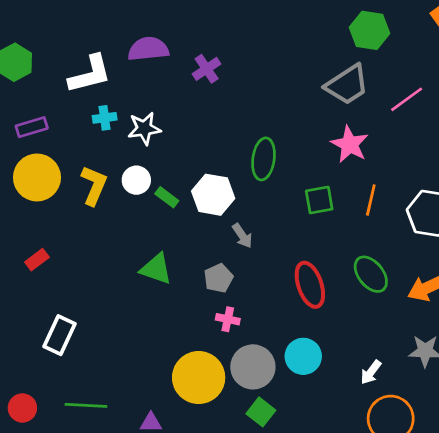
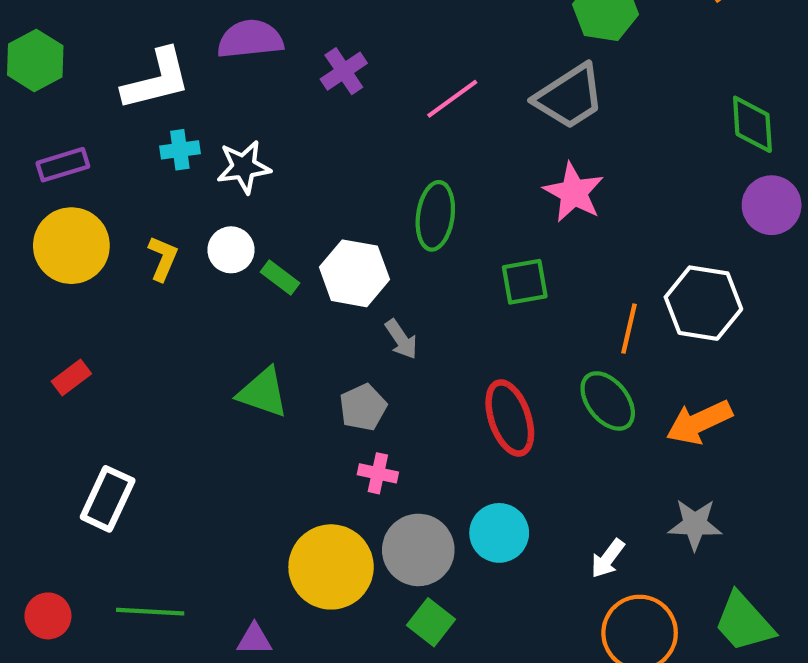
pink line: (407, 99) -> (452, 99), moved
yellow L-shape: (94, 185) -> (163, 258), size x0.7
orange line: (371, 200) -> (629, 329), moved

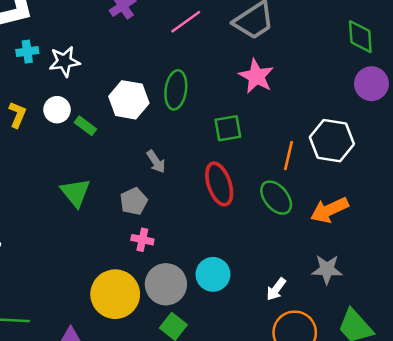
white hexagon: (354, 273) -> (129, 100), moved
green triangle: (263, 392) -> (76, 193), turned 32
red ellipse: (510, 418) -> (219, 184), moved

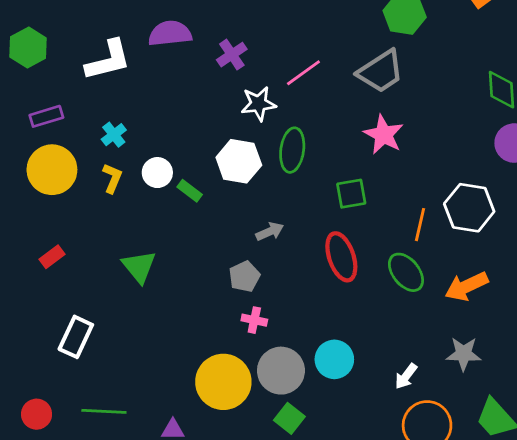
cyan cross: (27, 52) -> (114, 135), moved, turned -30
white star: (64, 61) -> (258, 104), moved
gray arrow: (156, 162) -> (270, 232), turned -80
green triangle: (76, 193) -> (139, 267), moved

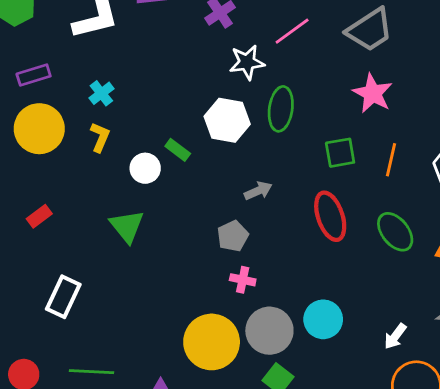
white circle: (157, 173) -> (145, 168), moved
orange line: (420, 225) -> (391, 160), moved

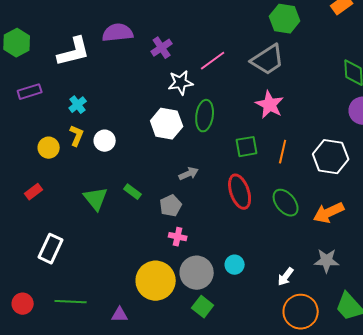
yellow circle: (39, 129) -> (49, 148), moved, size x0.6
green rectangle: (178, 150) -> (133, 192), moved
white circle: (145, 168) -> (105, 141), moved
cyan circle: (323, 319) -> (235, 265), size x0.7

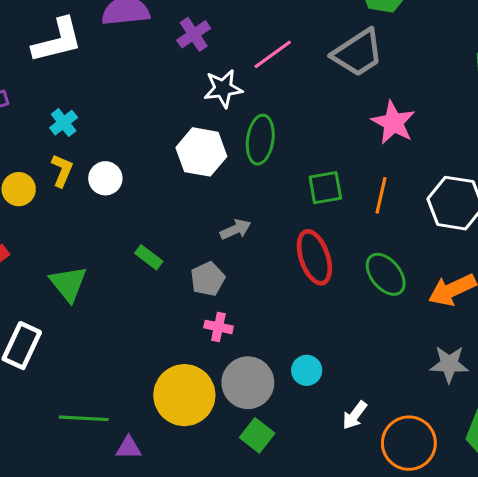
pink star: (270, 105) -> (393, 123), moved
green triangle: (96, 199) -> (68, 284), moved
white arrow: (286, 277) -> (355, 415), moved
green line: (71, 302) -> (84, 418), moved

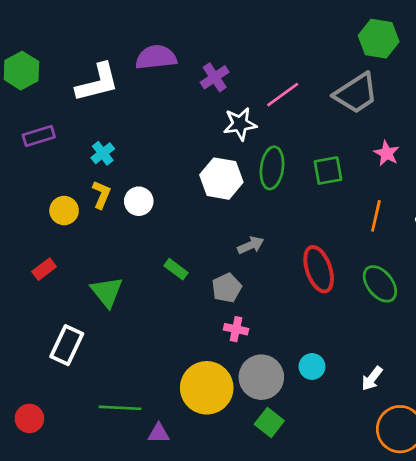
pink star: (393, 123) -> (387, 153), size x0.7
green square: (325, 188) -> (328, 171), moved
white arrow: (355, 415) -> (372, 378), moved

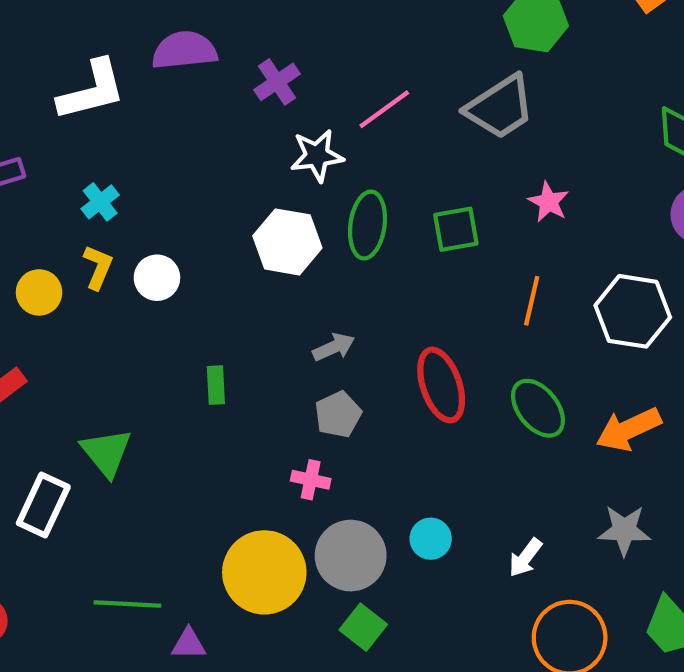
green rectangle: (176, 269) -> (216, 385), turned 50
gray pentagon: (227, 288) -> (338, 414), moved
green triangle: (107, 292) -> (106, 452), moved

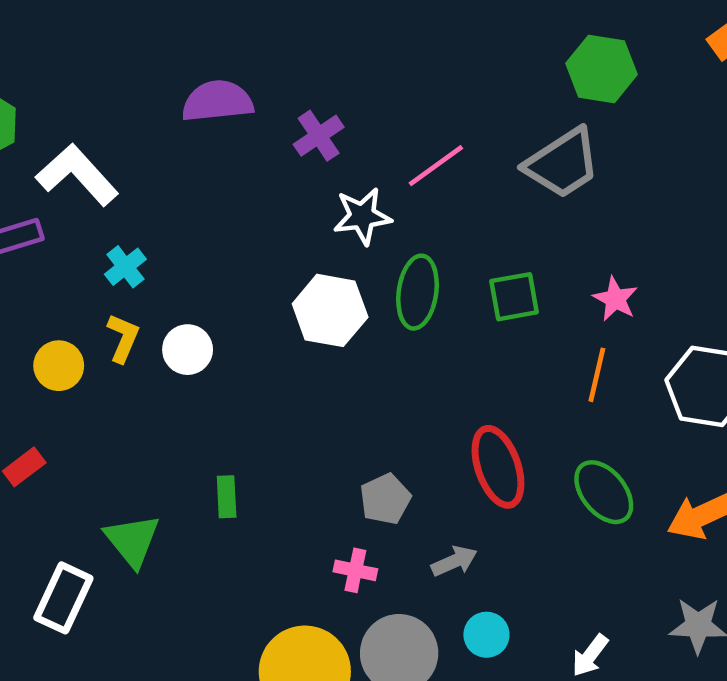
white L-shape: (92, 90) -> (77, 175), moved, turned -118
pink star: (549, 202) -> (615, 299), moved
gray arrow: (334, 347) -> (454, 561), moved
green rectangle: (216, 385) -> (227, 497), moved

